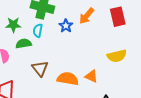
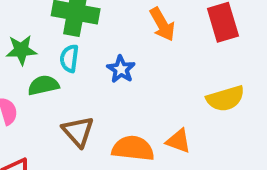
orange arrow: (87, 16) -> (162, 24), turned -66
blue star: (66, 26) -> (121, 69), moved

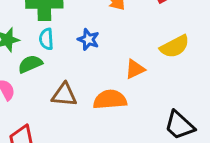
brown triangle: (78, 131) -> (64, 95), turned -32
orange triangle: (179, 141) -> (135, 69), moved, turned -35

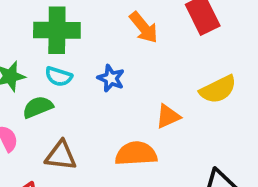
cyan semicircle: (46, 39) -> (59, 76), turned -70
brown triangle: (64, 95) -> (61, 156), moved

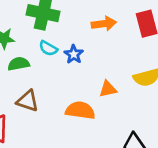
orange arrow: (144, 27) -> (104, 24), turned -70
cyan semicircle: (59, 76) -> (48, 48), moved

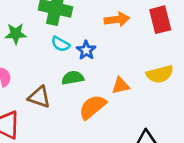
green semicircle: (19, 64) -> (73, 78), moved
orange semicircle: (80, 110) -> (92, 107), turned -48

